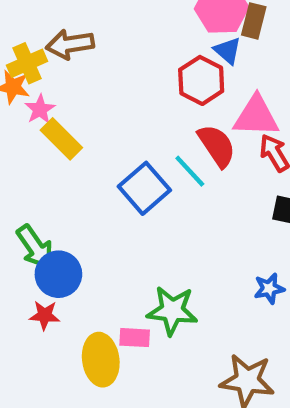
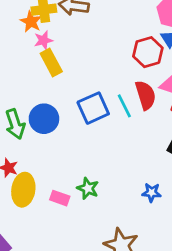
blue circle: (58, 274) -> (44, 119), moved
green star: (172, 311) -> (88, 188), size x0.7
yellow ellipse: (101, 360) -> (23, 190), moved

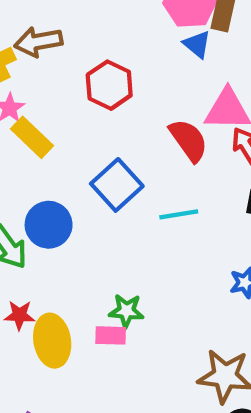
red hexagon: (148, 52) -> (109, 85), moved
cyan line: (124, 106) -> (179, 214), moved, turned -55
green star: (88, 188) -> (126, 311), moved

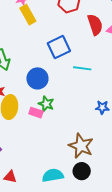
red semicircle: (189, 140) -> (95, 25), moved
blue circle: (49, 225) -> (37, 78), moved

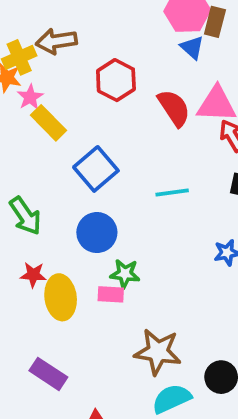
blue square: (59, 47) -> (96, 169), moved
brown star: (81, 146) -> (158, 352), moved

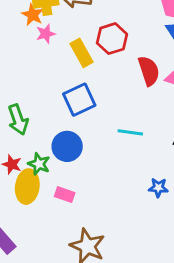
yellow rectangle: (49, 123) -> (81, 53), moved
green star: (125, 274) -> (39, 164), moved

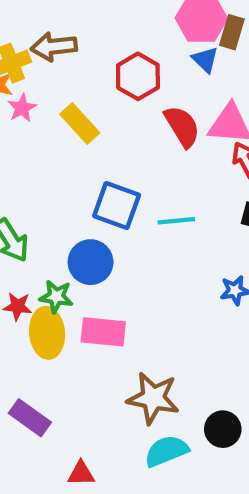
red hexagon: (112, 39) -> (138, 76), moved
blue square: (79, 100) -> (117, 205), moved, turned -32
pink rectangle: (65, 195) -> (103, 332), size x1.5

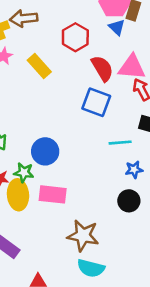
blue square: (117, 205) -> (96, 102), moved
cyan line: (176, 221) -> (120, 143), moved
black circle: (223, 429) -> (129, 201), moved
cyan semicircle: (166, 451) -> (91, 268), turned -144

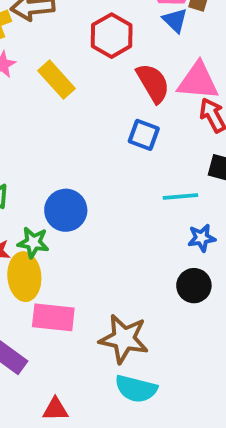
blue square: (96, 102) -> (144, 135), size x0.7
pink rectangle: (53, 194) -> (53, 317), moved

